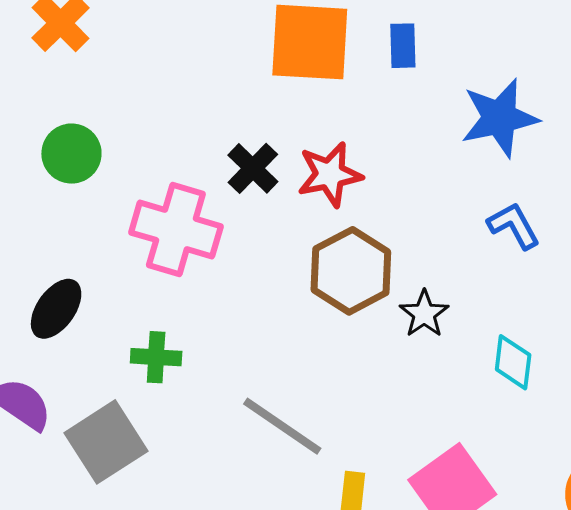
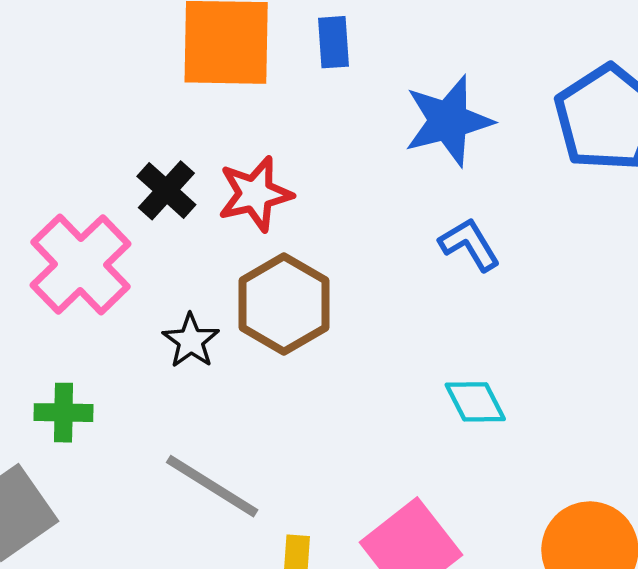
pink cross: (176, 229) -> (81, 264), turned 32
black star: (424, 314) -> (191, 341), moved
cyan diamond: (513, 362) -> (475, 402), turned -32

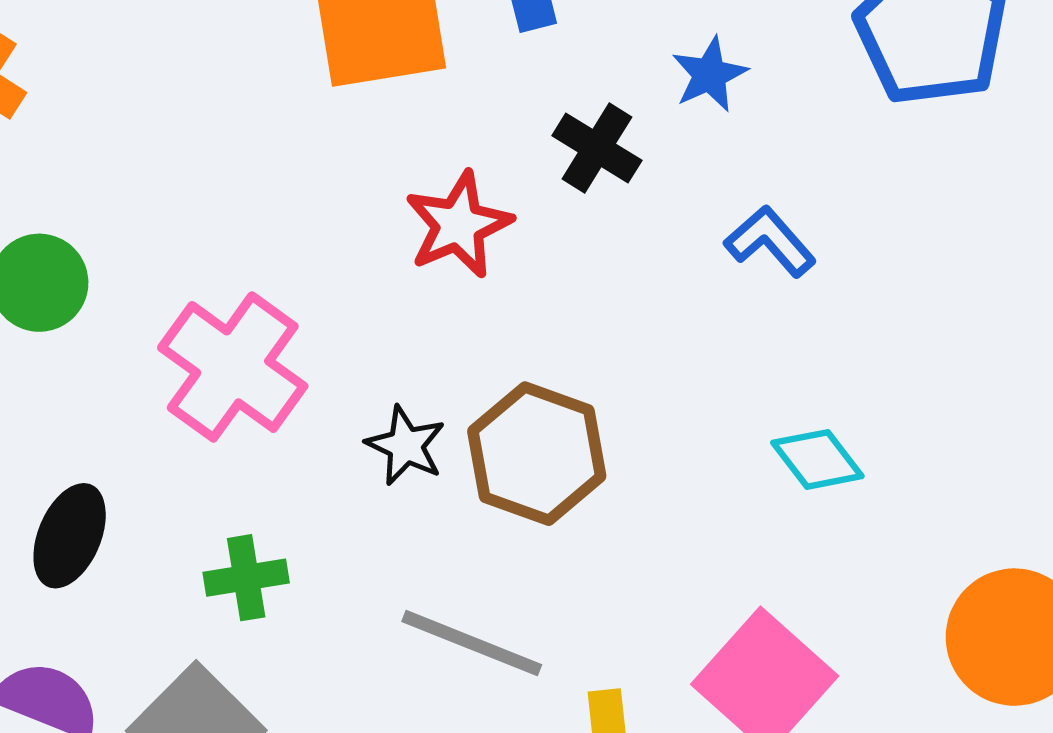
blue star: (448, 121) -> (710, 75), size x0.6
black cross: (166, 190) -> (597, 148), moved
brown hexagon: (284, 304) -> (537, 454), moved

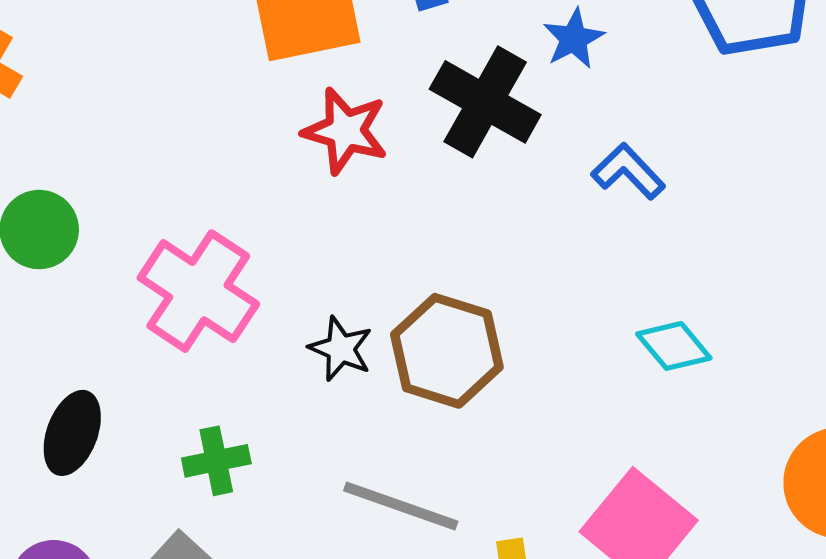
black cross: (597, 148) -> (485, 102), size x1.5
red star: (458, 225) -> (345, 131), moved, turned -30

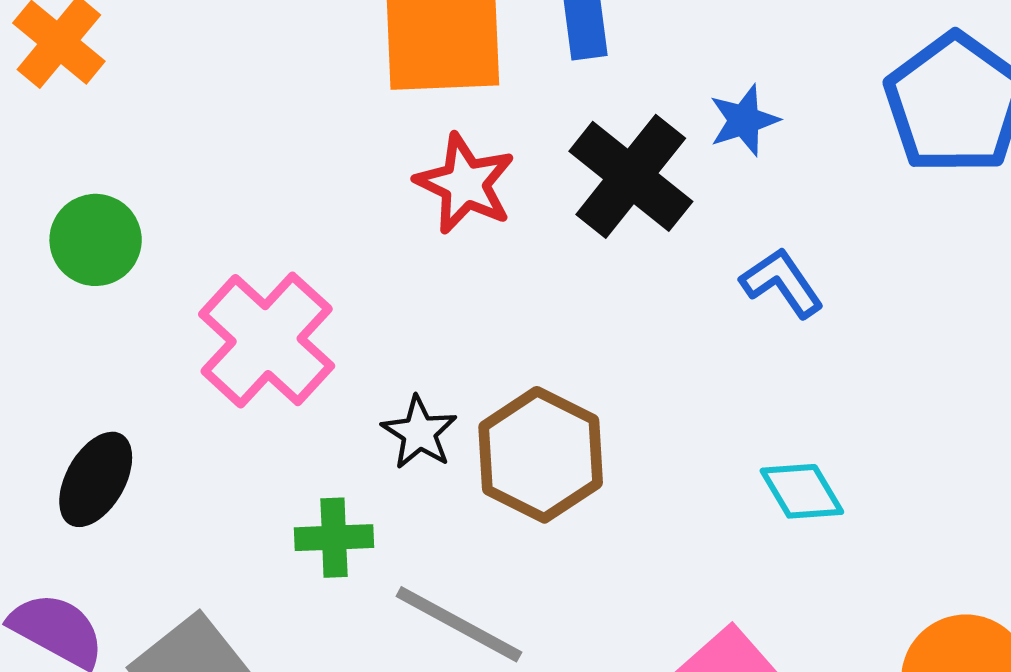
green cross: (216, 461) -> (334, 538), moved

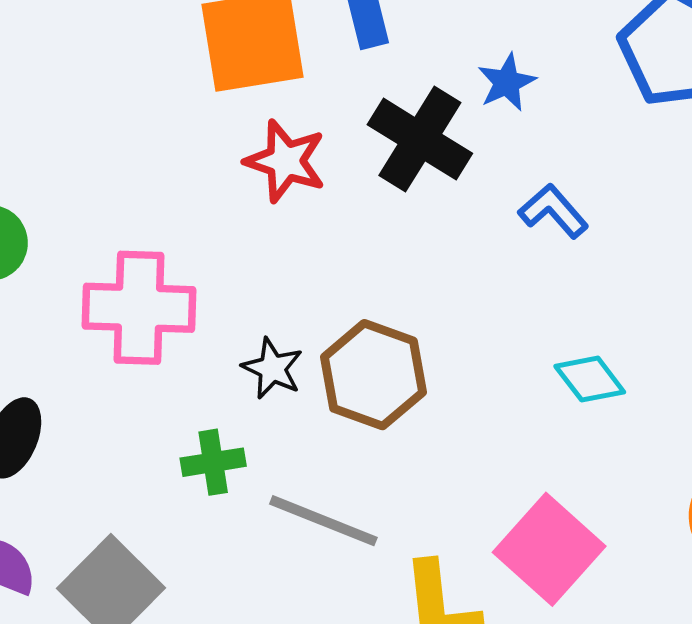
pink cross: (267, 340) -> (139, 308), turned -34

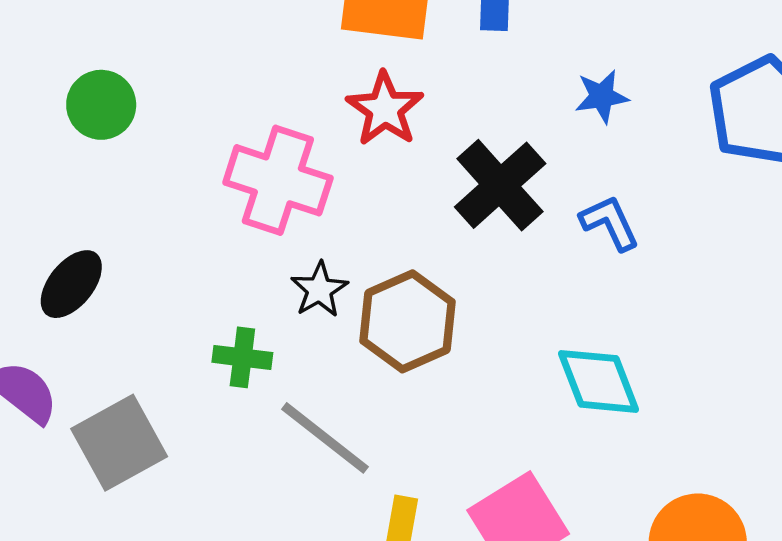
black cross: (420, 139) -> (500, 185), moved
pink cross: (139, 308) -> (278, 180), moved
cyan diamond: (590, 379) -> (598, 381), size x1.4

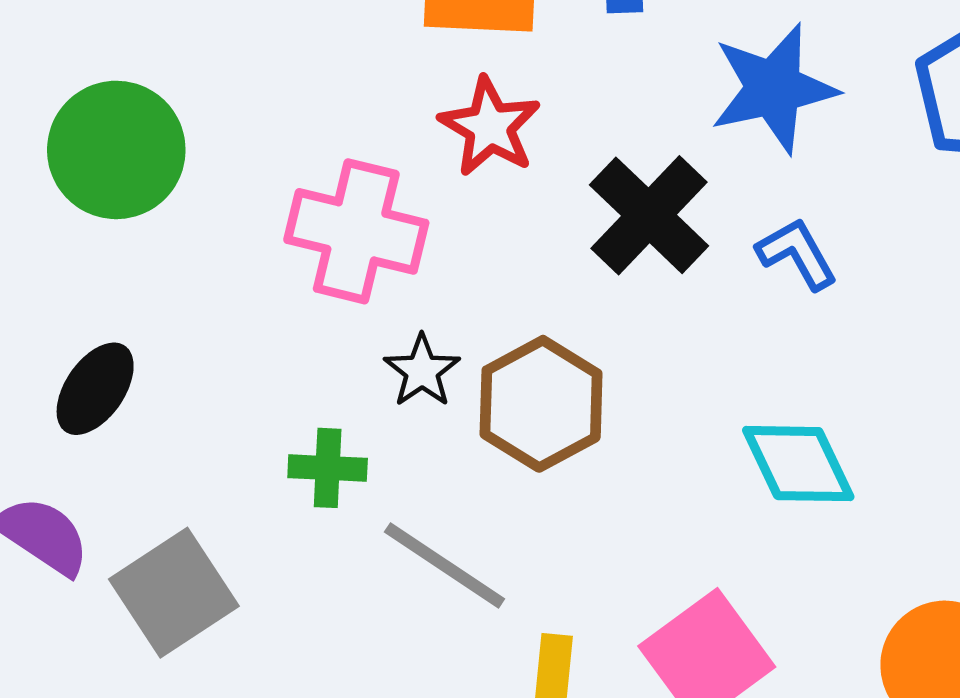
blue star: (602, 96) -> (774, 88), size x1.8
green circle: (101, 105) -> (116, 150), size x1.5

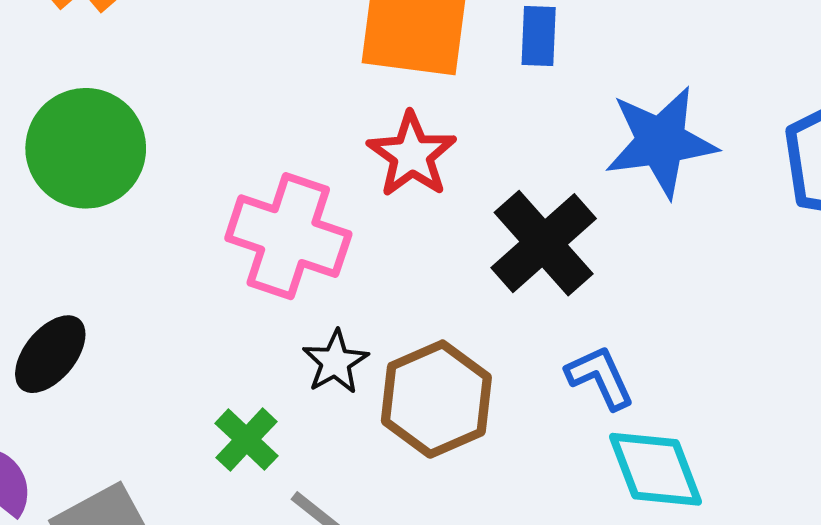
blue L-shape: (797, 254) -> (600, 377), moved
green cross: (328, 468) -> (246, 440), turned 36

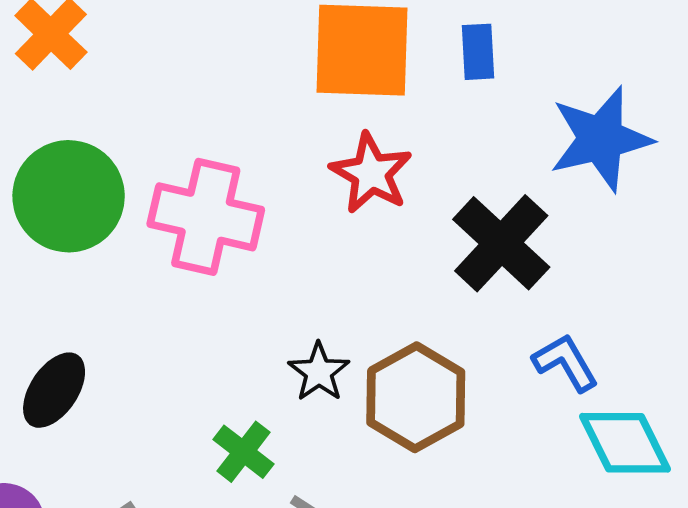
pink cross: (288, 236) -> (206, 217), moved

